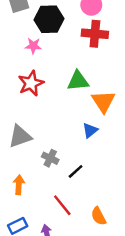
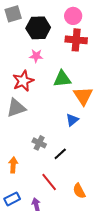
pink star: (33, 46) -> (36, 56), moved
gray triangle: (20, 136) -> (16, 108), moved

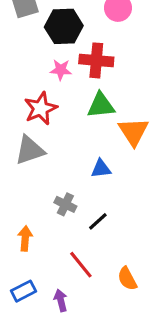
red cross: (76, 40) -> (96, 60), moved
blue triangle: (72, 120) -> (101, 169), moved, turned 32

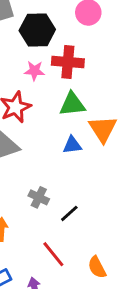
blue triangle: (101, 169) -> (72, 145), moved

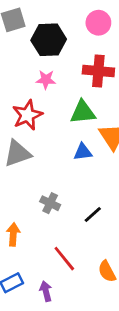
red cross: (68, 62) -> (98, 71), moved
black line: (69, 213) -> (93, 215), moved

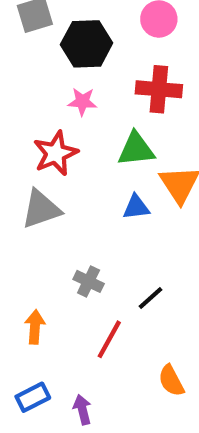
red line: (64, 259) -> (109, 339), moved, turned 68

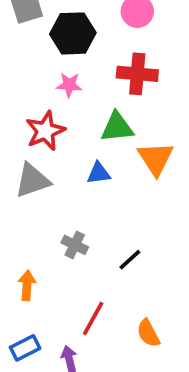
blue triangle: (136, 207) -> (99, 173), moved
red line: (109, 339) -> (93, 318), moved

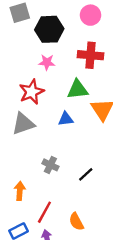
red line: (93, 318) -> (44, 212), moved
orange semicircle: (148, 333) -> (76, 222), moved

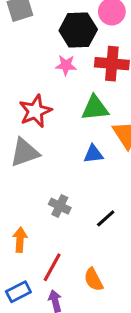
black hexagon: (49, 29) -> (78, 30), moved
pink star: (47, 62) -> (66, 65), moved
blue triangle: (66, 119) -> (93, 154), moved

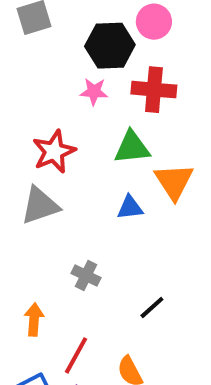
black line: (106, 218) -> (152, 307), moved

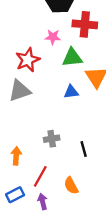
pink star: (94, 92) -> (53, 37), moved
gray cross: (86, 275) -> (52, 139), moved, turned -35
black line: (152, 307) -> (84, 149), turned -63

